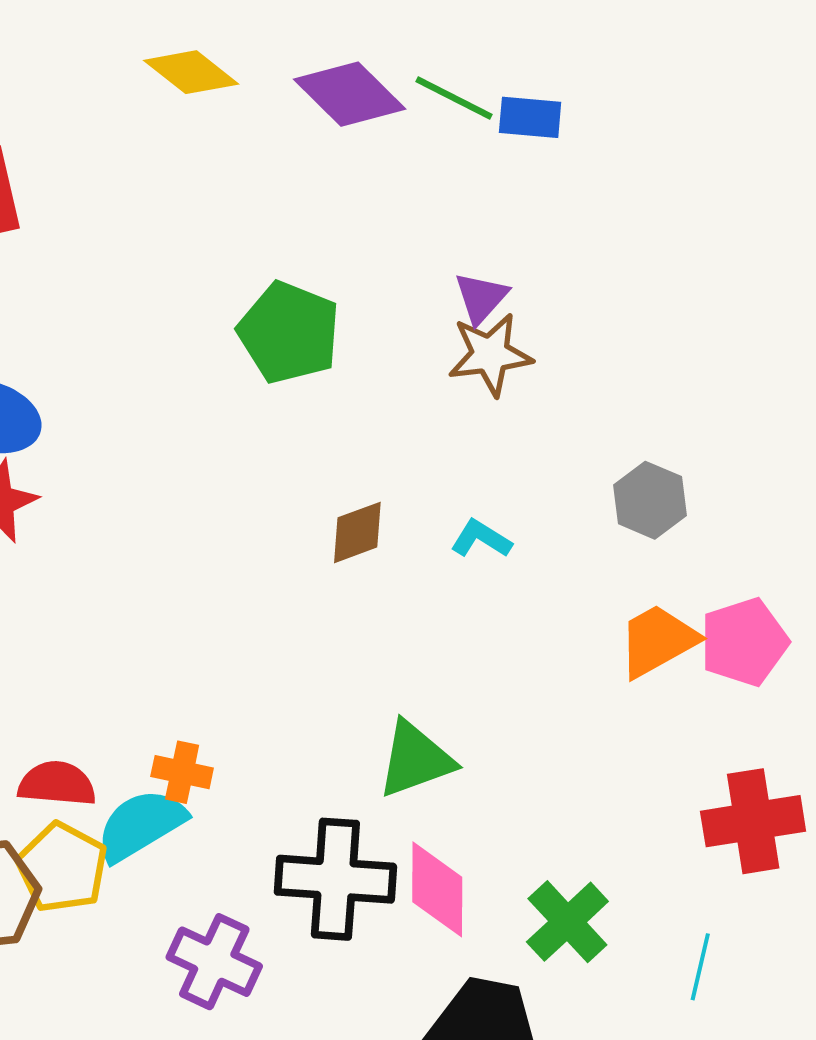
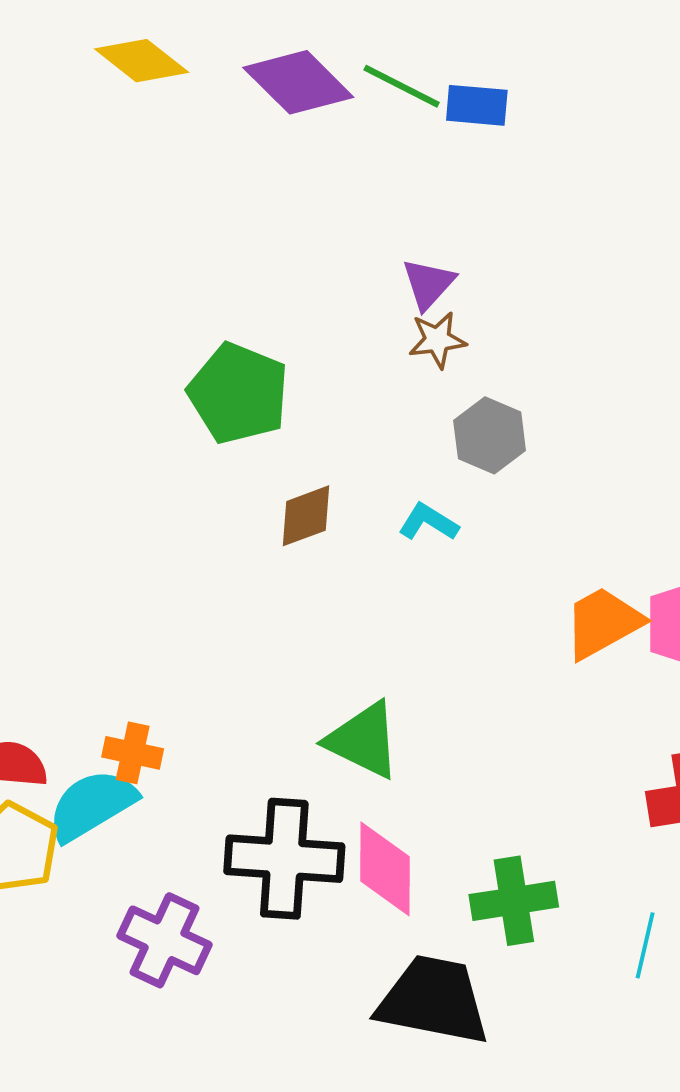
green pentagon: (289, 333) -> (238, 393), moved
brown star: (490, 355) -> (437, 340), size x0.7
gray hexagon: (650, 500) -> (490, 435), moved
green triangle: (415, 759) -> (363, 740), turned 46
green cross: (567, 922) -> (514, 901), turned 34

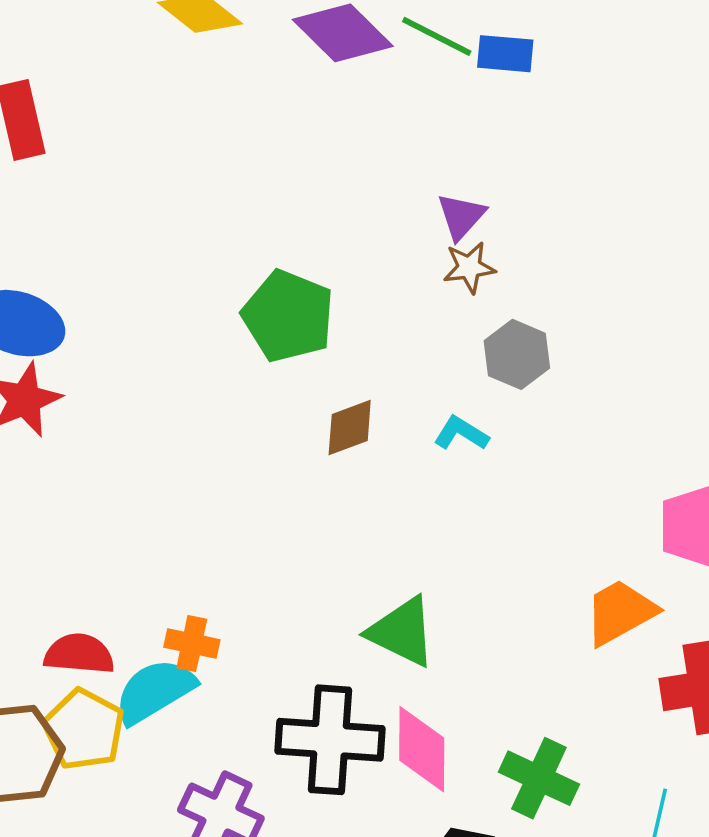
orange trapezoid: (603, 623) -> (620, 612), moved
green cross: (514, 901) -> (539, 778), turned 34

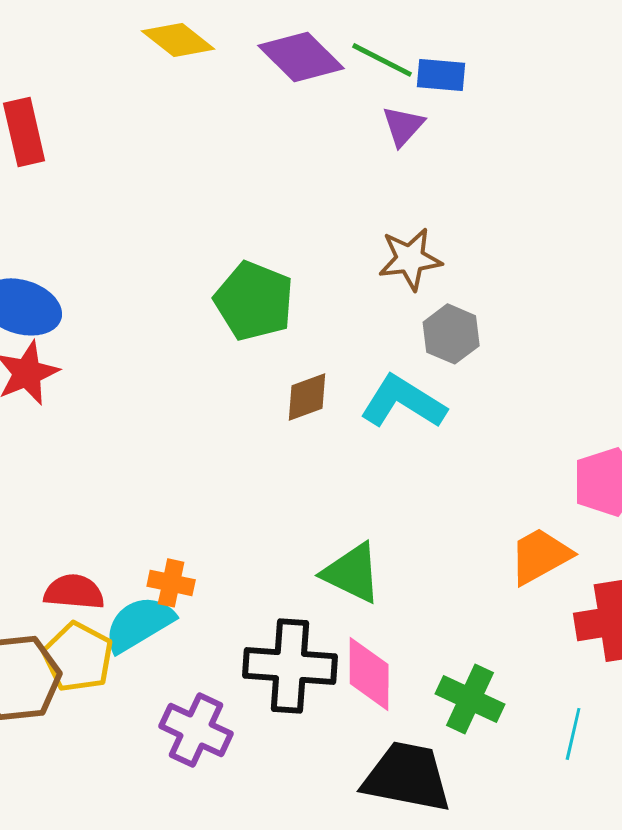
purple triangle: (461, 216) -> (403, 126), moved
brown star: (469, 267) -> (410, 259), size x1.4
cyan L-shape: (461, 433) -> (403, 402), size x1.8

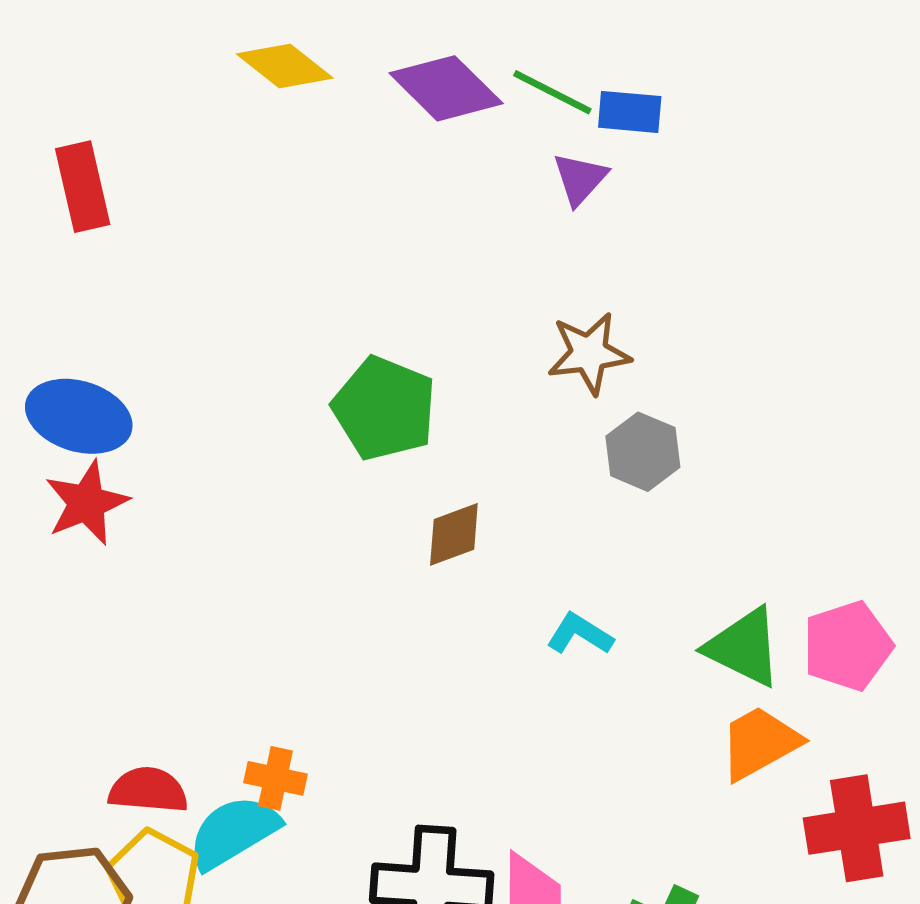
cyan L-shape: (403, 402) -> (580, 634), moved, size x0.6
green triangle: (352, 573) -> (744, 647), moved

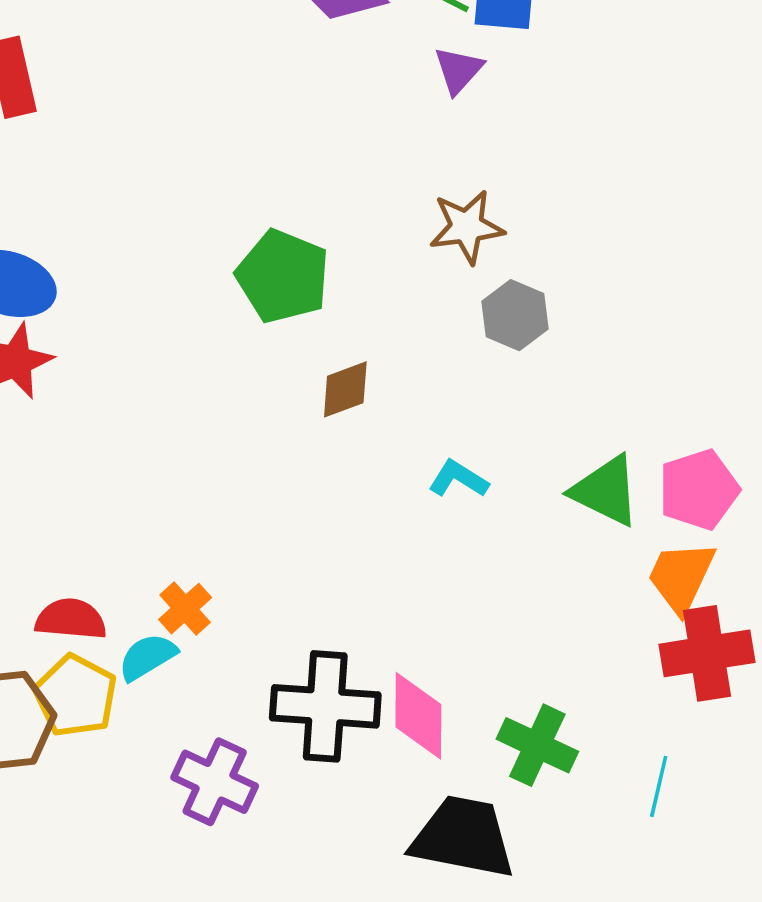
orange trapezoid: (760, 743) -> (681, 577), moved, turned -36
orange cross: (275, 778) -> (185, 609), turned 36
cyan semicircle: (234, 832) -> (147, 657), size x0.7

